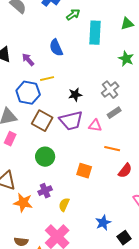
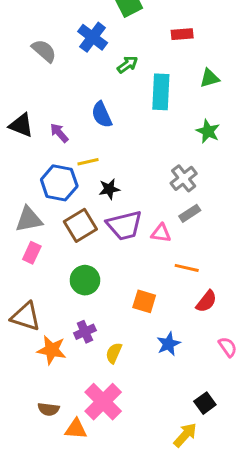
black star: (75, 95) -> (109, 189), moved
brown square: (42, 121) -> (80, 225), turned 30
blue star: (103, 223) -> (168, 344), moved

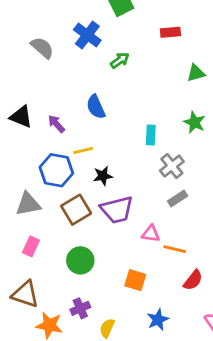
cyan rectangle: (161, 92) -> (151, 135), moved, size x0.6
pink triangle: (161, 233) -> (151, 234), moved
pink rectangle: (32, 253) -> (31, 246), moved

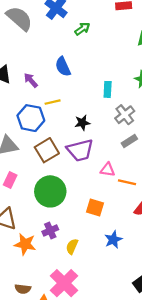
gray semicircle: (42, 48) -> (19, 18), size x1.4
black star: (103, 176) -> (82, 123), moved
green circle: (80, 260) -> (50, 191), size x1.4

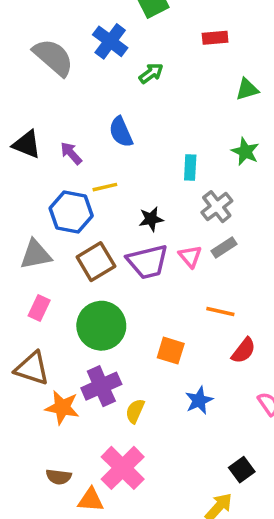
pink triangle: (108, 170) -> (190, 256), moved, turned 42
purple cross: (50, 230) -> (101, 386), size x1.5

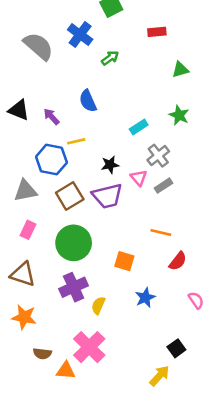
cyan rectangle: (190, 167) -> (139, 127), turned 54
pink triangle: (190, 256) -> (139, 178), moved
orange star: (62, 407) -> (24, 317), moved

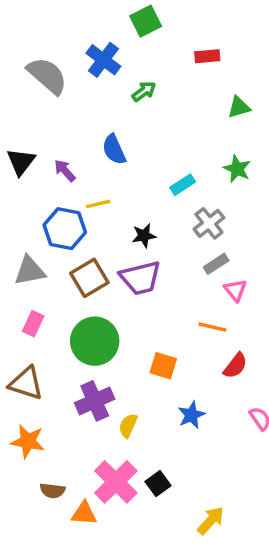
black triangle: (19, 110) -> (21, 162), turned 45
pink triangle: (139, 178) -> (235, 290), moved
black square: (176, 348) -> (158, 484), moved

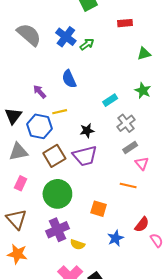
blue cross: (103, 60) -> (66, 37), moved
black triangle: (21, 162) -> (13, 116), moved
red semicircle: (235, 366) -> (142, 224), moved
brown triangle: (26, 383) -> (16, 219), turned 30
yellow semicircle: (128, 426) -> (78, 245), turned -96

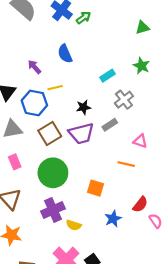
gray rectangle: (130, 147) -> (110, 125), moved
pink triangle: (142, 163) -> (140, 141), turned -32
pink rectangle: (21, 183) -> (15, 162), turned -48

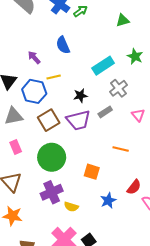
green triangle: (143, 28) -> (123, 20), moved
cyan rectangle: (108, 76) -> (103, 66), size x1.5
pink triangle: (140, 141) -> (138, 115), moved, turned 32

